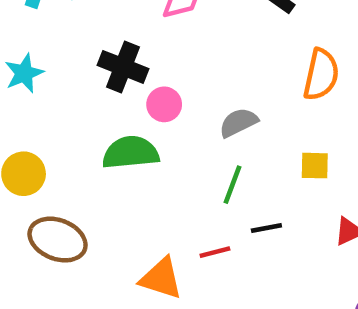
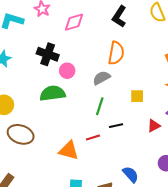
orange semicircle: (321, 75) -> (116, 53), moved

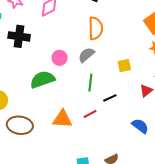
black cross: (48, 54) -> (19, 36), moved
pink circle: (67, 71) -> (60, 58), moved
orange triangle: (69, 150) -> (62, 119), moved
blue semicircle: (131, 174) -> (140, 126), moved

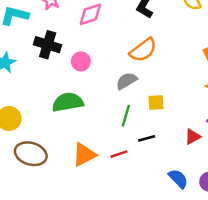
orange semicircle: (96, 28) -> (143, 50), turned 45
pink circle: (60, 58) -> (81, 61), moved
yellow square: (124, 66) -> (156, 102), moved
orange triangle: (62, 119) -> (84, 155), turned -40

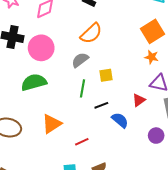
pink circle: (81, 61) -> (41, 48), size x1.6
red line: (119, 154) -> (82, 142), moved
blue semicircle: (178, 179) -> (120, 120), moved

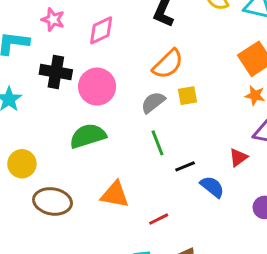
yellow square: (106, 75) -> (187, 96), moved
green line: (82, 88) -> (158, 143), turned -30
orange triangle: (52, 124) -> (115, 195), turned 45

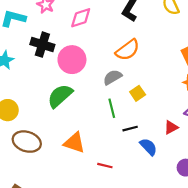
yellow square: (187, 96) -> (138, 93), moved, turned -32
green semicircle: (88, 136) -> (60, 96), turned -32
red line: (159, 219) -> (105, 166), turned 32

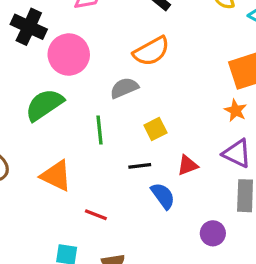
yellow square: (138, 93) -> (155, 129), moved
green line: (112, 108) -> (99, 130), moved
red triangle: (171, 127) -> (187, 165), moved

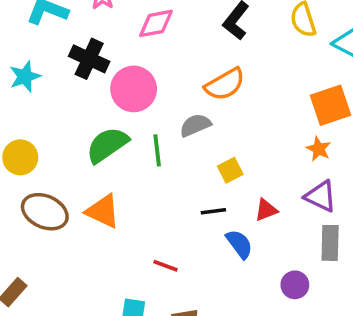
green line: (99, 130) -> (157, 150), moved
orange triangle: (56, 176) -> (103, 211), moved

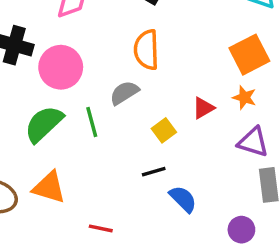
orange semicircle: (225, 84) -> (146, 50), turned 126
red triangle: (266, 210) -> (203, 108), moved
red line: (165, 266) -> (101, 228), moved

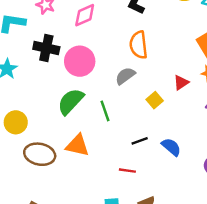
green line: (92, 122) -> (105, 111), moved
black line: (154, 172) -> (140, 141), moved
red line: (101, 228) -> (127, 171), moved

